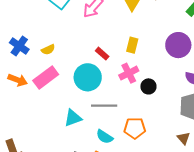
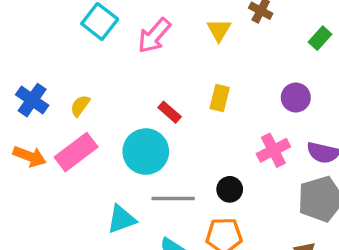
purple circle: (178, 45) -> (296, 98), size x0.7
yellow semicircle: (48, 50) -> (80, 106), turned 152
pink cross: (129, 73) -> (273, 150), moved
black circle: (148, 86) -> (230, 189), moved

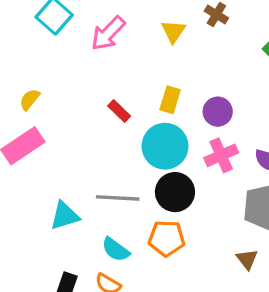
purple circle: (296, 98) -> (218, 112), moved
cyan circle: (146, 152) -> (165, 146), moved
black circle: (230, 189) -> (175, 192), size x1.5

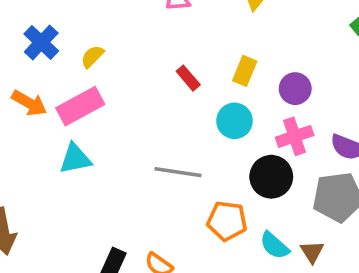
cyan circle: (165, 146) -> (235, 121), size x0.7
black circle: (175, 192) -> (271, 177), moved
cyan triangle: (65, 216) -> (75, 159), moved
cyan semicircle: (116, 250) -> (274, 245), moved

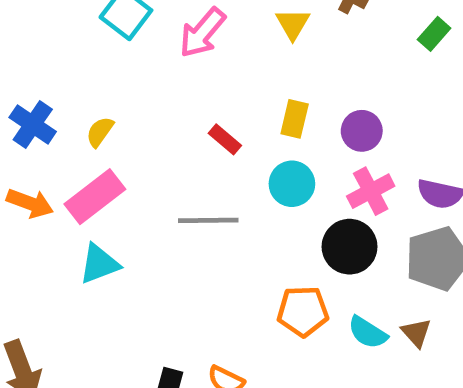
gray line: (178, 172) -> (208, 220), moved

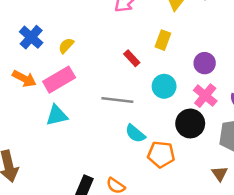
yellow rectangle: (295, 119) -> (163, 40), moved
pink cross: (371, 191) -> (205, 96), turned -30
cyan semicircle: (368, 332) -> (135, 134), moved

